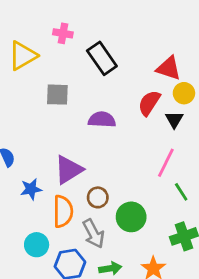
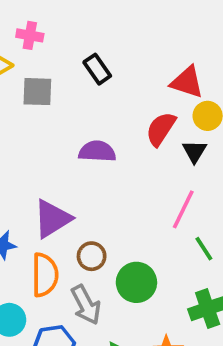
pink cross: (63, 33) -> (30, 35), moved
black rectangle: (102, 58) -> (97, 69), size x0.7
gray square: (57, 95) -> (37, 92), moved

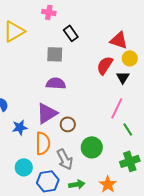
pink cross: (30, 35) -> (49, 12), moved
gray square: (37, 92) -> (55, 54), moved
purple semicircle: (97, 151) -> (56, 83), moved
brown circle: (92, 256) -> (68, 124), moved

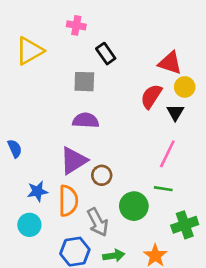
blue star: (20, 127) -> (37, 191), moved
green line: (128, 129) -> (163, 189), moved, turned -48
cyan circle: (24, 167) -> (29, 225), moved

